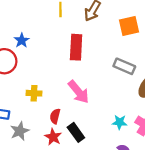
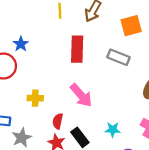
gray rectangle: (124, 66) -> (118, 57), moved
cyan star: (120, 122) -> (113, 130), moved

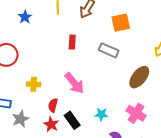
blue star: (21, 44) -> (25, 17), moved
red rectangle: (77, 49) -> (72, 42), size x0.6

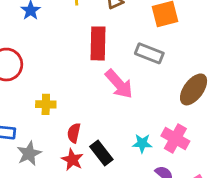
red rectangle: (72, 42) -> (98, 43), size x1.6
pink arrow: (74, 83) -> (119, 84), moved
pink cross: (136, 113) -> (175, 138), moved

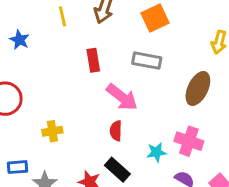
red rectangle: (98, 43) -> (93, 60), size x0.7
red semicircle: (74, 133) -> (116, 131), moved

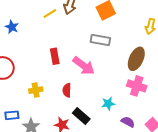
yellow line: (63, 16) -> (50, 13), moved, turned 72
red rectangle: (93, 60) -> (55, 56), moved
red semicircle: (116, 131) -> (67, 90), moved
pink cross: (189, 141) -> (137, 86), moved

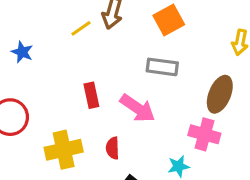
pink cross: (137, 86) -> (204, 134), moved
yellow cross: (36, 90) -> (64, 150), size x1.6

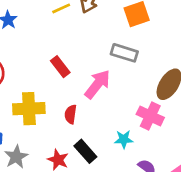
red rectangle: (91, 95) -> (60, 67), turned -35
pink arrow: (138, 108) -> (97, 84), turned -96

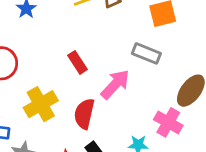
yellow cross: (29, 109) -> (41, 104), turned -32
red semicircle: (71, 114) -> (84, 114), size x1.5

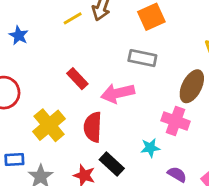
pink arrow: (115, 84) -> (118, 93), turned -136

